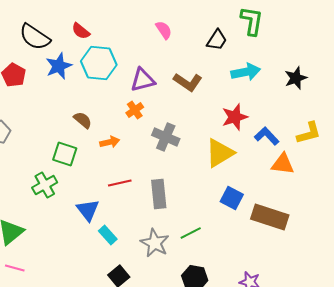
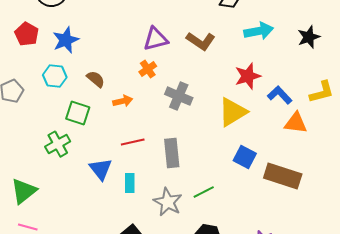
cyan hexagon: (99, 63) -> (55, 76), moved, size x0.7
blue star: (59, 66) -> (66, 40), moved
cyan rectangle: (108, 235) -> (130, 183), moved, turned 42

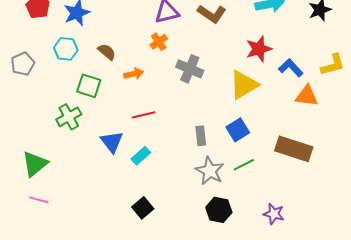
gray rectangle: (172, 153) -> (201, 136), moved, size x0.7
blue square: (245, 157) -> (238, 130), moved, turned 30
cyan rectangle: (130, 183) -> (141, 156), turned 48
green line: (204, 192) -> (244, 165), moved
gray star: (168, 202) -> (210, 171), moved

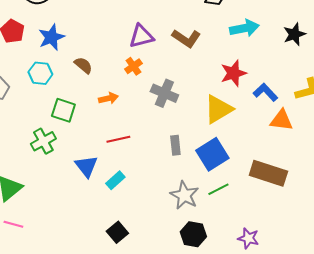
brown semicircle: (107, 52) -> (83, 65), moved
blue square: (238, 130) -> (212, 154), size x1.4
gray rectangle: (201, 136) -> (175, 145), moved

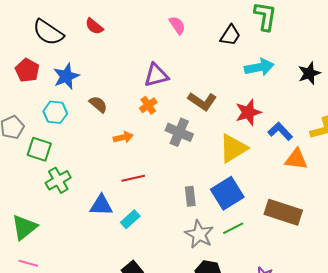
brown L-shape: (186, 38) -> (202, 101), moved
green square: (63, 110) -> (39, 149), moved
gray rectangle: (175, 145) -> (190, 196), moved
blue triangle: (86, 166) -> (101, 205), turned -50

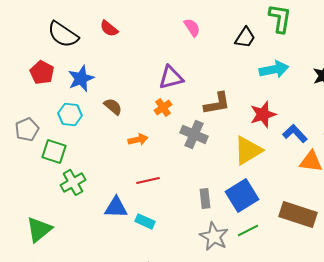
brown L-shape: (202, 101) -> (217, 103), turned -44
cyan rectangle: (130, 219) -> (145, 221), turned 66

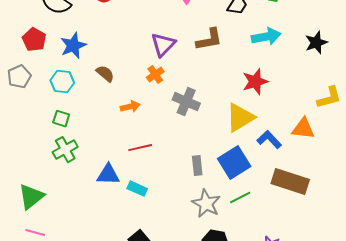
purple triangle: (171, 77) -> (163, 45), turned -32
brown L-shape: (217, 103) -> (209, 40), moved
gray pentagon: (27, 129) -> (19, 77), moved
blue L-shape: (295, 133) -> (269, 140), moved
green square: (54, 151) -> (61, 119), moved, size x0.7

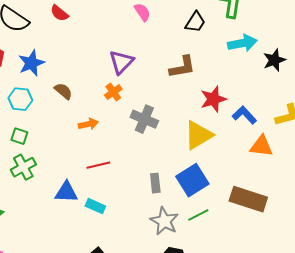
cyan arrow: (266, 37) -> (242, 43), moved
brown L-shape: (209, 40) -> (182, 67), moved
blue L-shape: (269, 140) -> (244, 115), moved

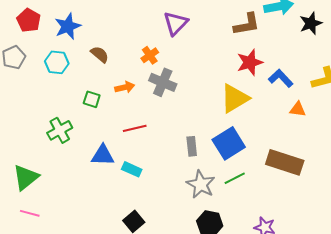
purple triangle: (121, 62) -> (176, 23), moved
brown L-shape: (182, 67) -> (247, 24), moved
gray cross: (144, 119) -> (163, 82), moved
green square: (19, 136) -> (92, 99), moved
orange triangle: (261, 146) -> (298, 109), size x0.7

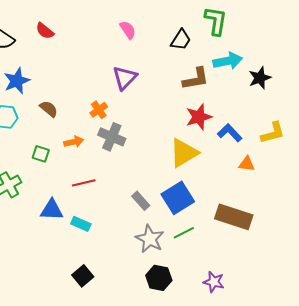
gray rectangle: (192, 146) -> (141, 201), turned -36

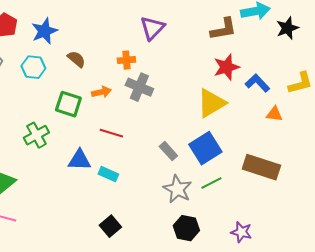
orange cross: (99, 110) -> (126, 60), turned 30
green square: (41, 154) -> (68, 104), size x1.5
red line: (84, 183) -> (111, 133), turned 30

